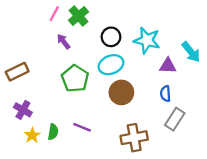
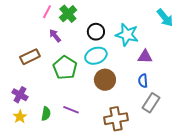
cyan arrow: (191, 52) -> (165, 18), moved
brown rectangle: (17, 72) -> (30, 57), moved
yellow star: (32, 135) -> (20, 117), moved

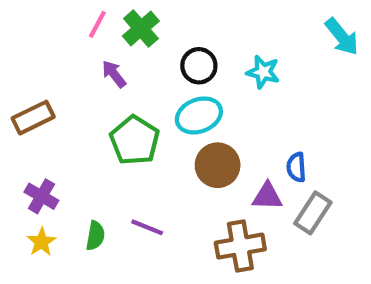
cyan star: (127, 35) -> (263, 72), size x0.7
brown rectangle: (30, 57) -> (33, 118), moved
purple triangle: (145, 57) -> (267, 196), moved

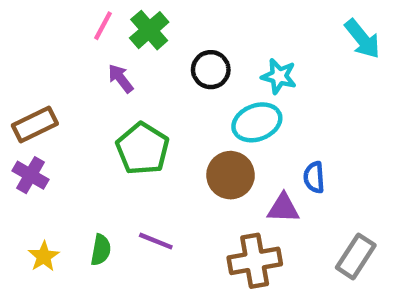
cyan ellipse: (199, 115) -> (257, 122), moved
purple cross: (41, 196) -> (30, 175), moved
gray rectangle: (313, 213) -> (356, 256), moved

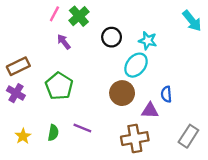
cyan ellipse: (257, 122) -> (136, 65), turned -30
green pentagon: (143, 149) -> (59, 86), moved

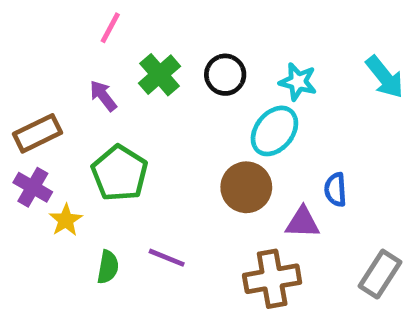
green cross: (79, 16) -> (159, 75), moved
cyan arrow: (192, 21) -> (385, 77), moved
purple arrow: (64, 42) -> (103, 96), moved
yellow star: (23, 136) -> (66, 220), moved

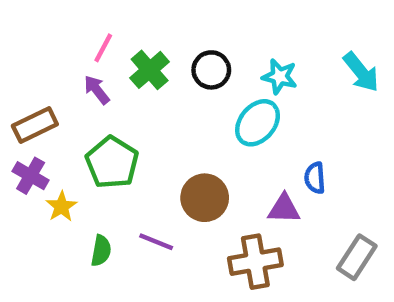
pink line: (110, 28) -> (103, 48), moved
brown circle: (246, 187) -> (205, 198), moved

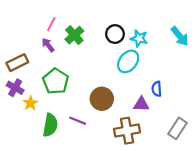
black circle: (211, 70) -> (115, 34), moved
green semicircle: (101, 251) -> (50, 125), size x1.5

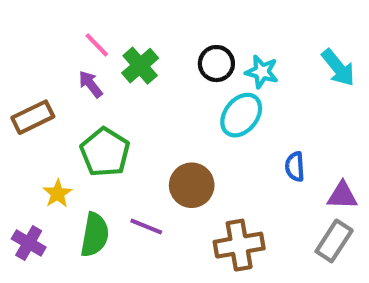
pink line: (51, 24) -> (97, 45), turned -72
purple cross: (15, 88) -> (29, 243), moved
purple triangle: (141, 104) -> (342, 196), moved

